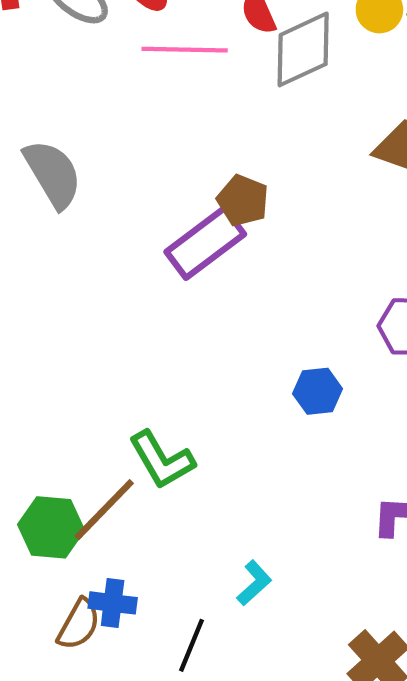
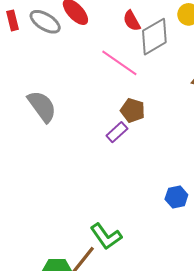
pink line: (185, 50) -> (119, 63), moved, turned 39
purple rectangle: (205, 243) -> (117, 132), size x0.6

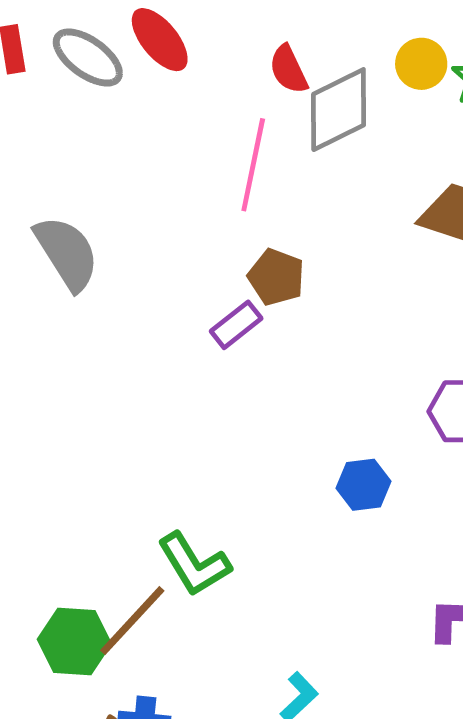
pink line: (119, 63) -> (253, 165), turned 63

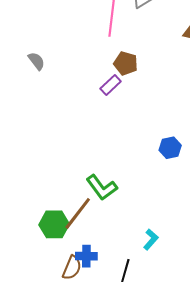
gray semicircle: (67, 253) -> (37, 61), size x0.6

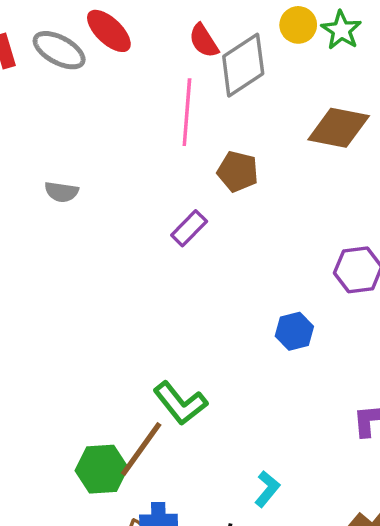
gray semicircle: (37, 61) -> (61, 192), turned 138
brown pentagon: (126, 63) -> (238, 171), moved

